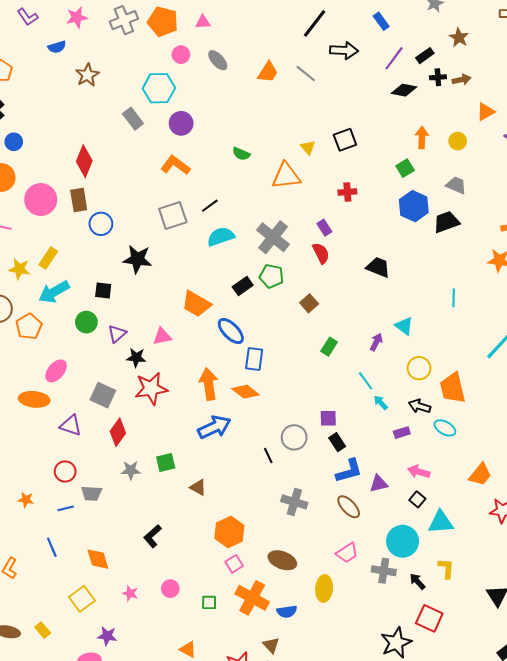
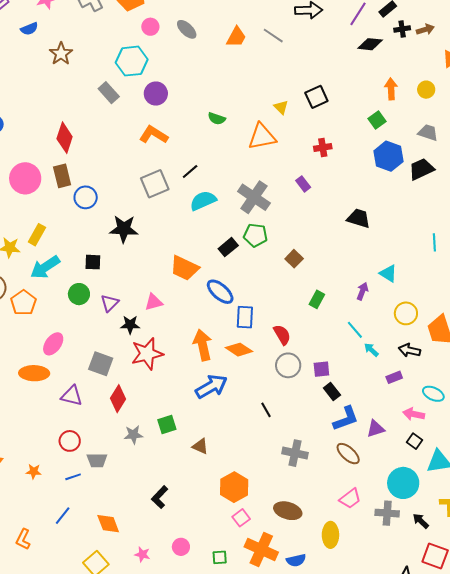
red semicircle: (321, 253) -> (282, 335), moved
cyan ellipse: (445, 428) -> (433, 394), moved
gray circle: (294, 437) -> (288, 365), moved
blue line: (52, 547) -> (63, 516), turned 66

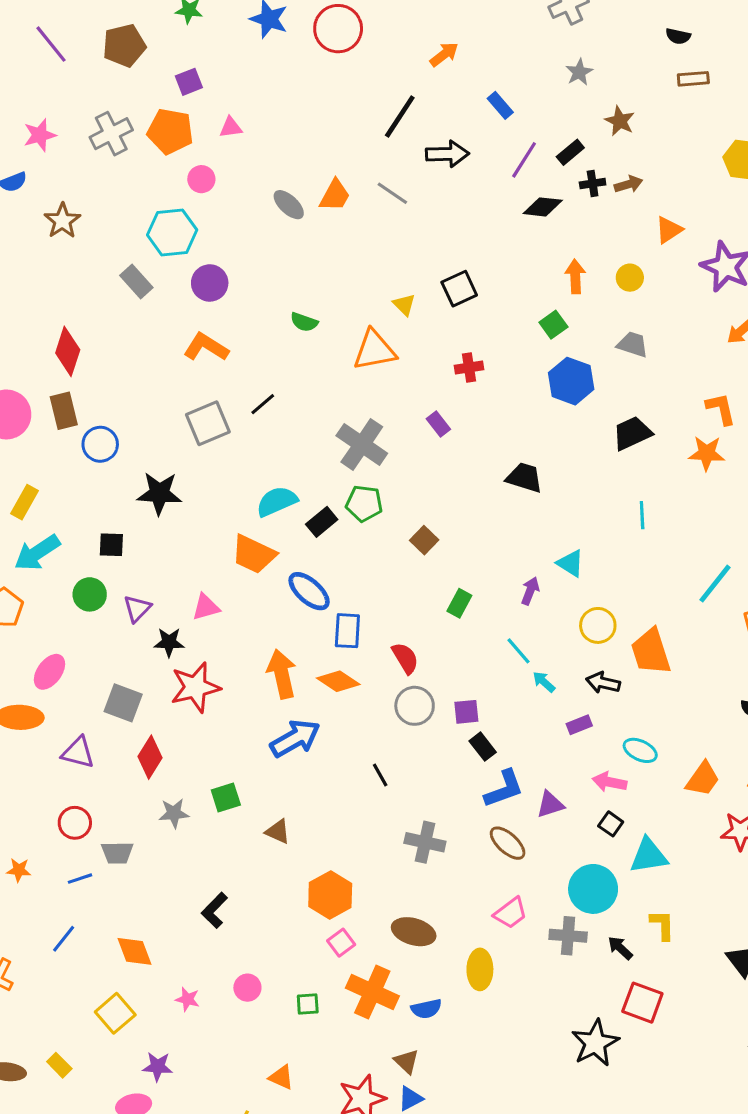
gray ellipse: (187, 29) -> (289, 205), moved
black trapezoid: (421, 169) -> (632, 433), moved
cyan semicircle: (203, 201) -> (277, 501), moved

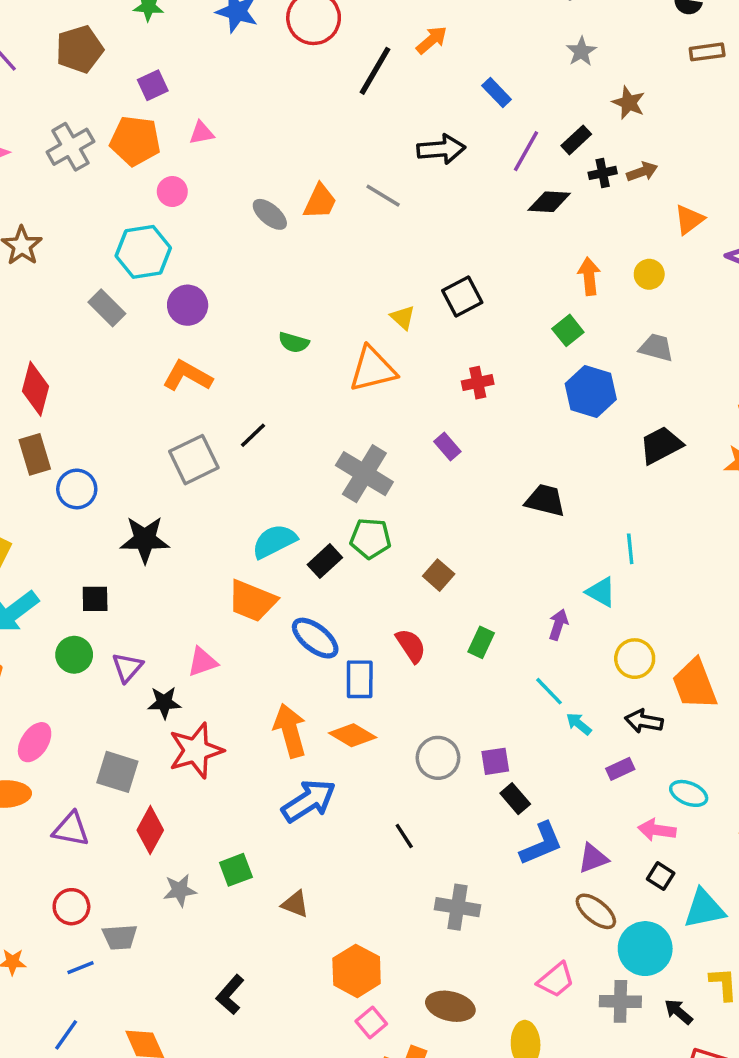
black line: (400, 116) -> (375, 71), moved
cyan line: (642, 515) -> (630, 549), moved
red semicircle: (405, 658) -> (411, 646), moved
brown ellipse: (508, 843) -> (596, 911), moved

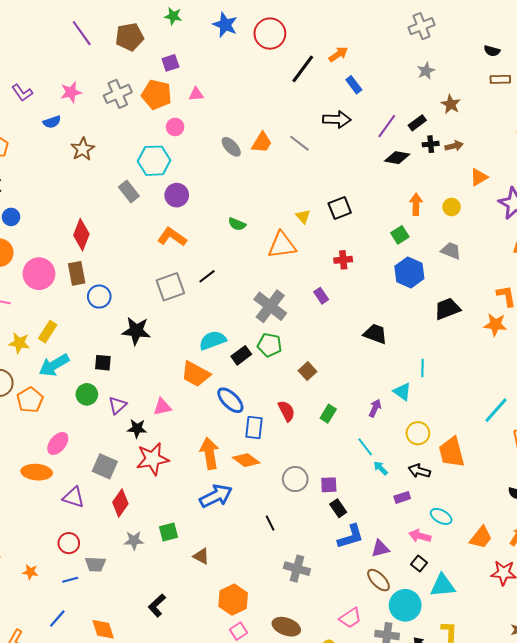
blue rectangle: (497, 93) -> (354, 85), moved

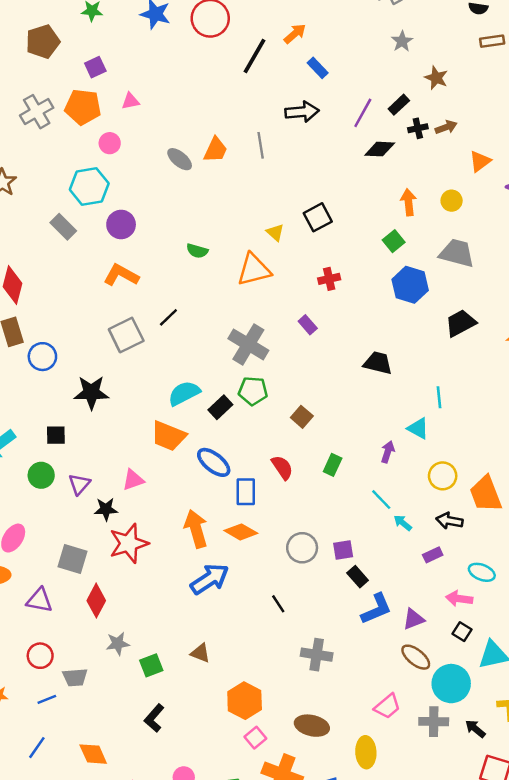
gray line: (299, 143) -> (261, 145), turned 50
gray trapezoid: (451, 251) -> (457, 253), size x1.4
green square: (168, 532) -> (151, 665), moved

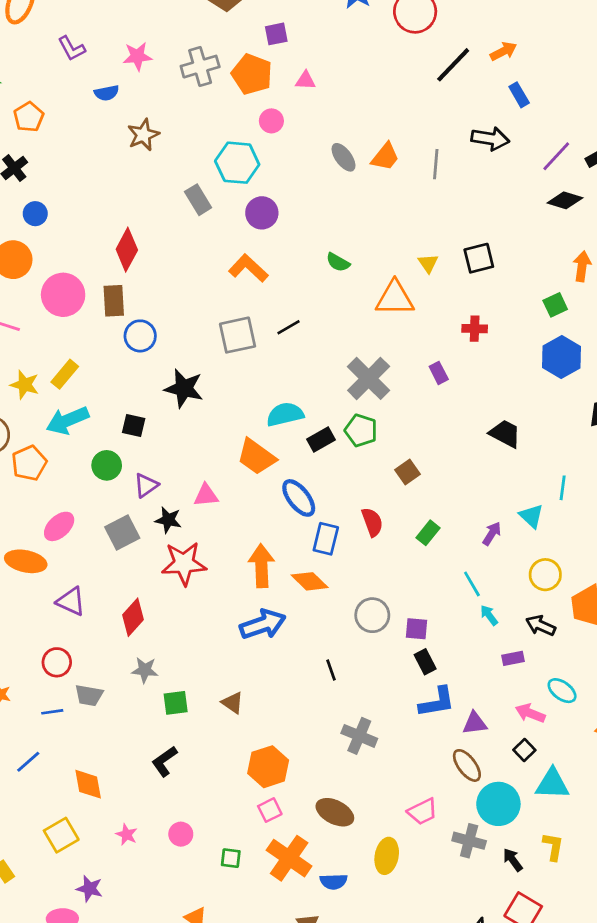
gray square: (73, 559) -> (122, 533), moved, turned 32

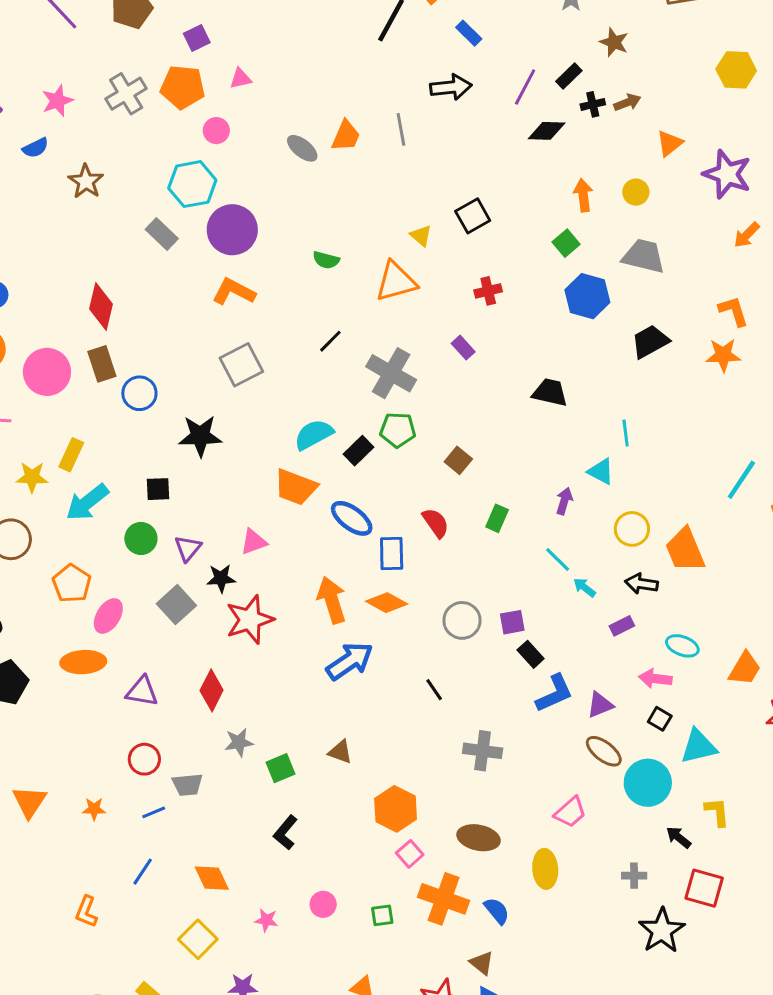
purple circle: (262, 213) -> (232, 230), size x1.4
black line: (288, 327) -> (330, 341), moved
orange pentagon: (29, 463) -> (72, 583), moved
gray cross: (469, 841) -> (634, 876), moved, size x0.7
blue semicircle: (334, 882) -> (497, 911), turned -112

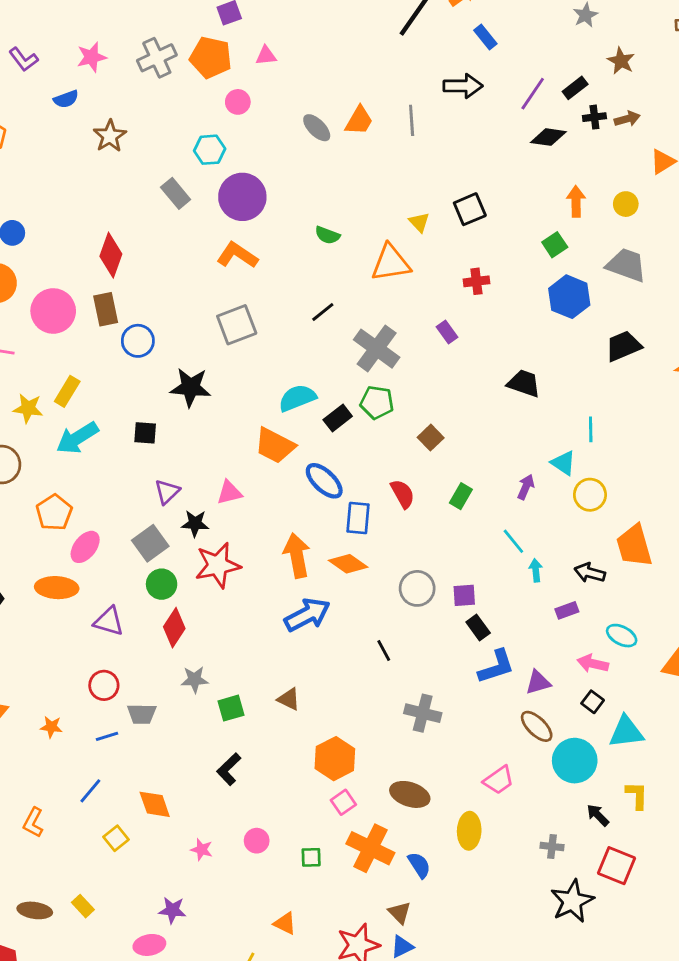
cyan hexagon: (192, 184) -> (210, 150), size x0.7
yellow circle: (632, 529) -> (590, 495), moved
green circle: (141, 538) -> (162, 584), moved
cyan arrow: (584, 587) -> (536, 570), turned 40
yellow square: (198, 939) -> (116, 838), moved, size x0.7

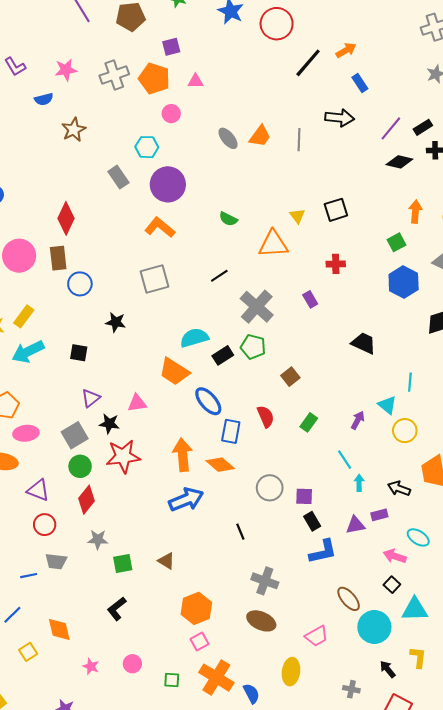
black star: (190, 387) -> (116, 322), size x0.7
pink ellipse: (85, 547) -> (26, 433), turned 40
purple triangle: (538, 682) -> (355, 525), moved
red circle: (104, 685) -> (45, 525), moved
brown ellipse: (410, 794) -> (261, 621), moved

